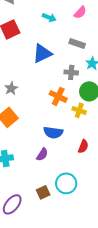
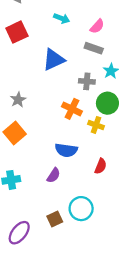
pink semicircle: (80, 12) -> (97, 26), moved

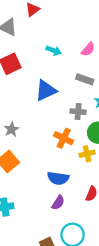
pink semicircle: (97, 26) -> (88, 49), moved
yellow cross: (96, 125) -> (87, 154), turned -32
purple semicircle: (54, 175) -> (58, 203), moved

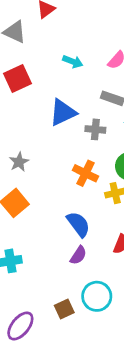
gray cross: (78, 112) -> (95, 129), moved
blue semicircle: (58, 178) -> (78, 224), turned -135

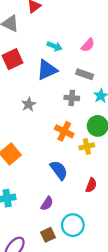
blue triangle: (63, 112) -> (47, 70), moved
gray star: (19, 162) -> (29, 104), moved
purple semicircle: (78, 255) -> (47, 204), moved

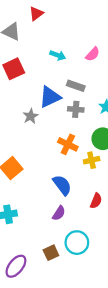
blue triangle: (47, 70) -> (50, 97), moved
gray rectangle: (85, 74) -> (76, 86), moved
purple semicircle: (47, 204) -> (59, 213), moved

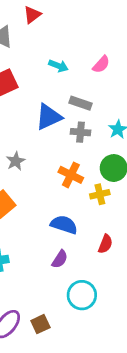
gray star: (31, 116) -> (16, 161), moved
blue semicircle: (62, 185) -> (64, 225), turned -35
brown square: (51, 253) -> (40, 324), moved

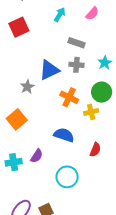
cyan arrow: (58, 66) -> (60, 15), turned -80
blue triangle: (49, 117) -> (49, 70), moved
purple semicircle: (60, 259) -> (37, 156), moved
cyan circle: (82, 295) -> (67, 177), moved

